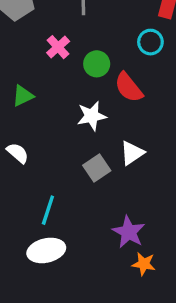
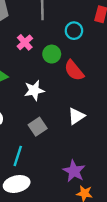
cyan circle: (150, 42) -> (74, 31), moved
white star: (92, 116) -> (34, 90), moved
gray square: (97, 168) -> (38, 127), moved

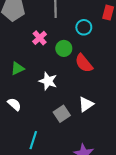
white star: (34, 90) -> (48, 81), turned 30
gray square: (38, 127) -> (62, 114), moved

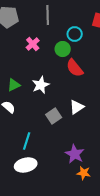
green circle: (64, 48) -> (63, 49), moved
green triangle: (17, 68) -> (14, 85), moved
white star: (48, 81) -> (41, 85), turned 30

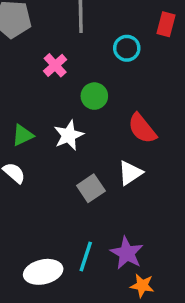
green circle: (63, 49) -> (94, 96), moved
red semicircle: (75, 68) -> (142, 128), moved
cyan line: (27, 141) -> (86, 256), moved

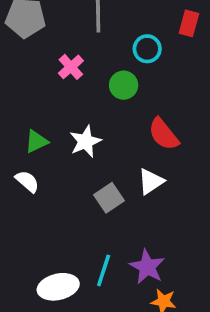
green circle: (94, 96) -> (124, 85), moved

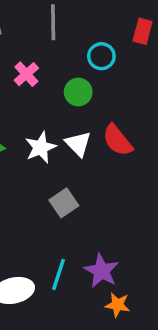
white triangle: (151, 181) -> (78, 144), moved, turned -40

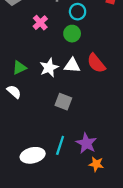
cyan circle: (101, 56) -> (78, 12), moved
white triangle: (78, 144) -> (72, 65), turned -42
gray square: (64, 203) -> (63, 102), turned -35

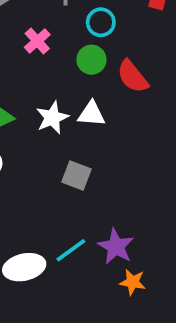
red semicircle: (96, 63) -> (133, 76), moved
cyan line: (60, 145) -> (71, 250), turned 36

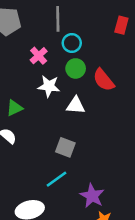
cyan circle: (101, 22) -> (72, 43), moved
white star: (52, 118) -> (49, 86), moved, turned 30
cyan line: (71, 250) -> (56, 179), moved

